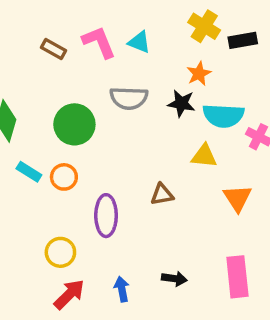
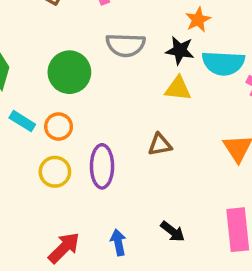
yellow triangle: (204, 156) -> (178, 88), moved
yellow circle: (60, 252) -> (55, 172), moved
black arrow: (174, 279) -> (173, 232), turned 30

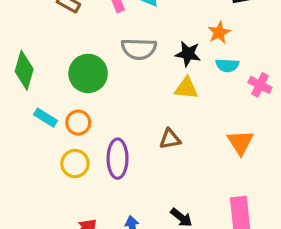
orange star: (198, 20) -> (219, 33), moved
cyan semicircle: (223, 63) -> (227, 65), size x0.6

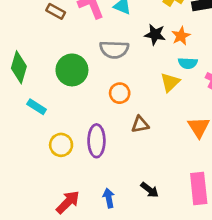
black star: (188, 54) -> (155, 35), moved
yellow triangle: (186, 88) -> (170, 82), moved, turned -50
orange circle: (78, 123) -> (120, 93), moved

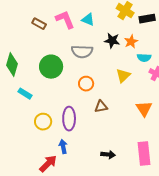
cyan semicircle: (188, 63) -> (144, 58), moved
black arrow: (150, 190) -> (108, 155), turned -32
blue arrow: (109, 198) -> (63, 147), moved

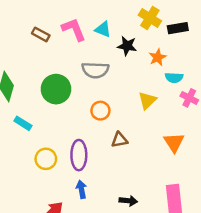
black star: (112, 41) -> (127, 46), moved
blue arrow: (63, 147) -> (81, 189), moved

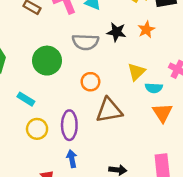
black star: (127, 46) -> (117, 32), moved
cyan semicircle: (174, 78) -> (154, 88), moved
cyan rectangle: (23, 123) -> (26, 99), moved
brown triangle: (119, 140) -> (109, 110), size x1.6

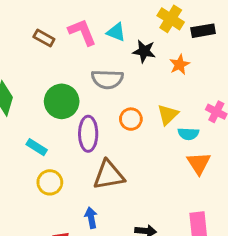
black star: (117, 32) -> (144, 51), moved
orange circle: (90, 82) -> (131, 119), moved
brown triangle: (109, 110) -> (109, 175), moved
purple ellipse: (69, 125) -> (88, 134), moved

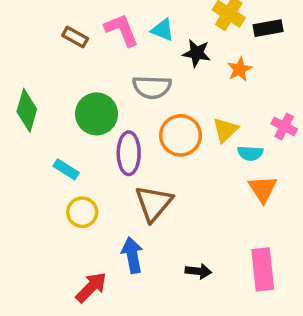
orange circle: (131, 119) -> (181, 135), size x1.5
brown triangle: (109, 175) -> (154, 203), turned -40
blue arrow: (91, 218) -> (132, 255), size x1.4

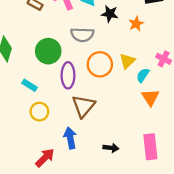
cyan semicircle: (250, 153) -> (143, 75), turned 120

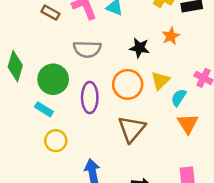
black star: (110, 14) -> (139, 48), moved
gray semicircle: (82, 35) -> (87, 49), moved
green circle: (48, 51) -> (53, 79), moved
brown triangle: (83, 106) -> (132, 129), moved

